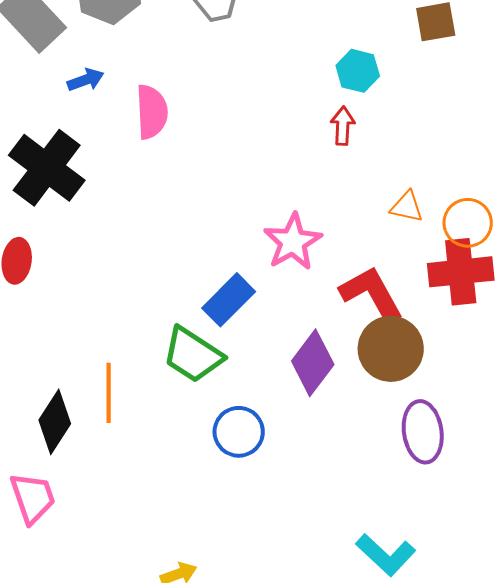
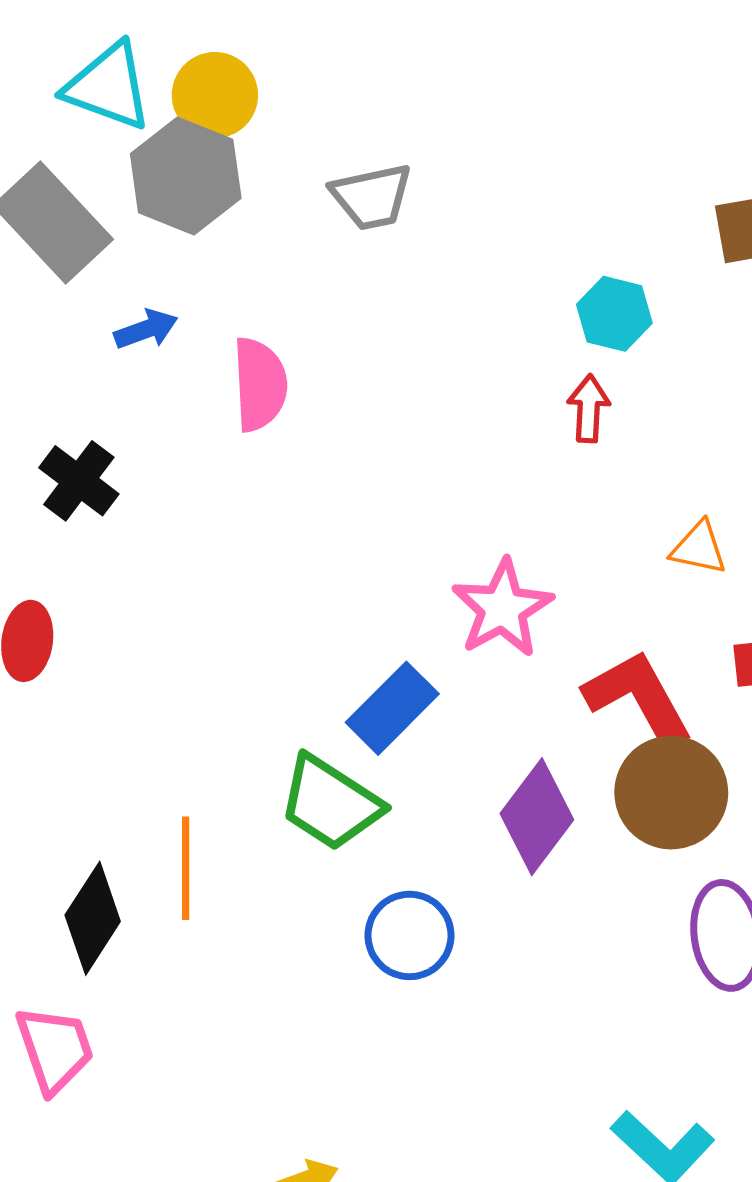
black cross: (47, 168) -> (79, 481), size x0.6

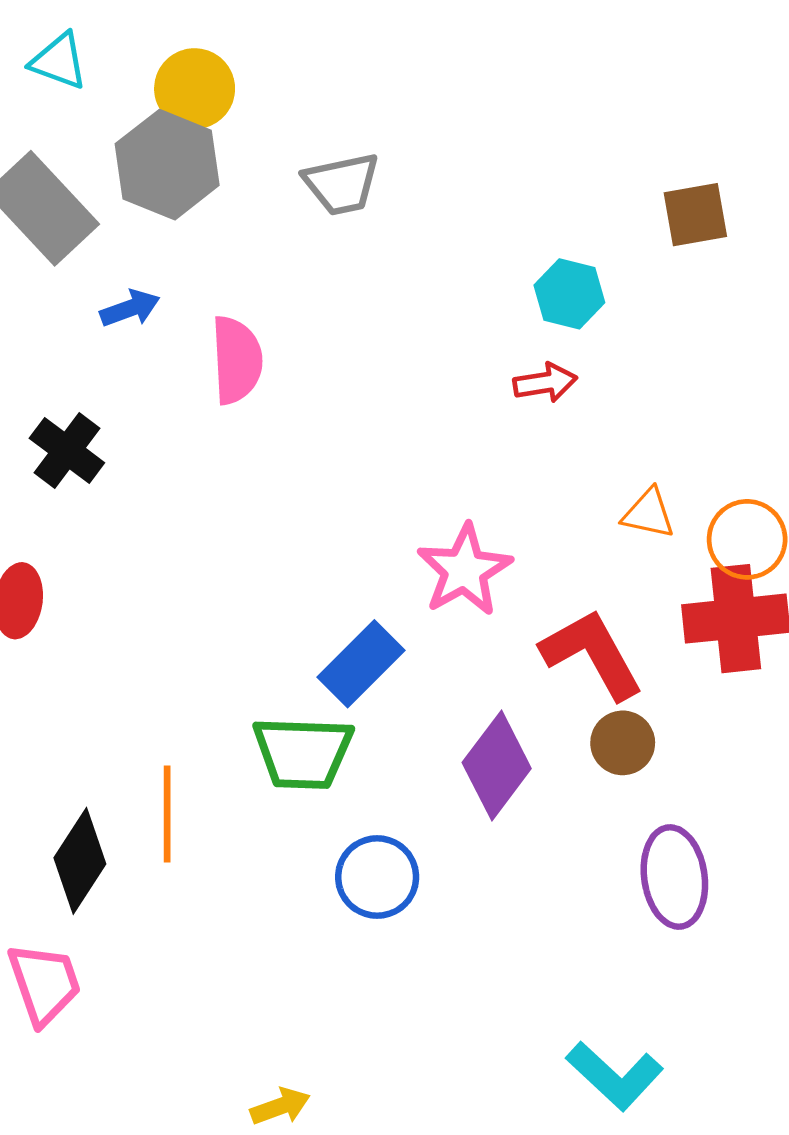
cyan triangle: (108, 86) -> (59, 61), moved, size x0.7
red arrow: (589, 409) -> (545, 383), turned 78
brown circle: (671, 793) -> (623, 743), size x0.6
green trapezoid: (330, 803) -> (303, 753), turned -31

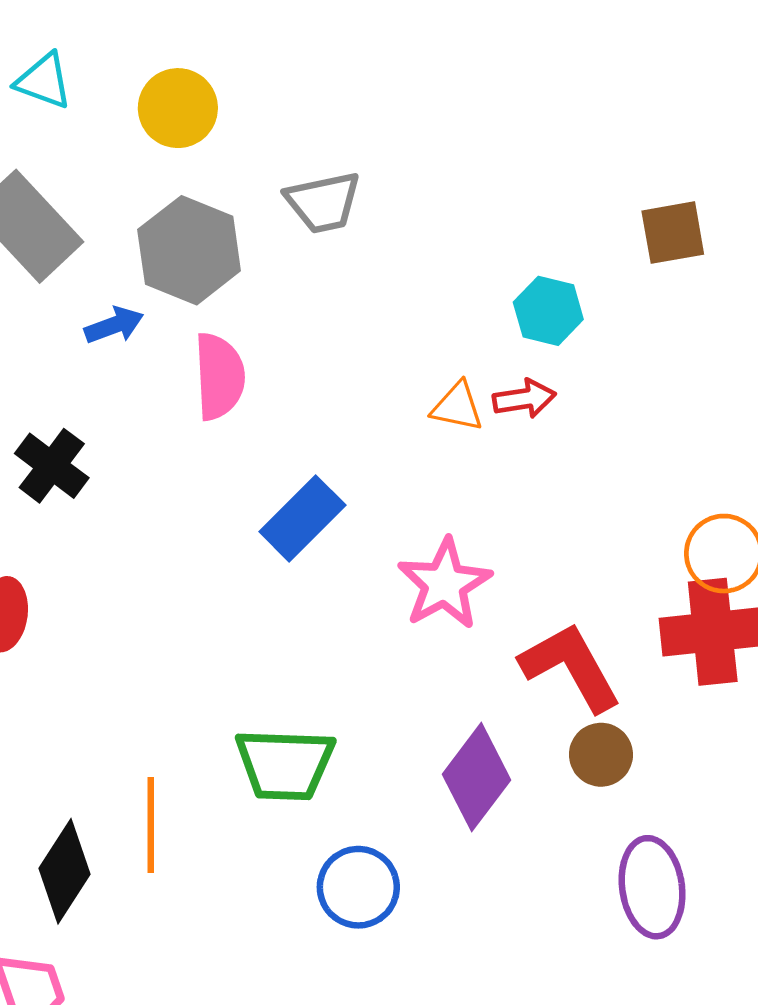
gray hexagon: (167, 165) -> (189, 250), moved
orange triangle: (649, 514) -> (457, 407), moved
blue rectangle: (361, 664) -> (302, 518), moved

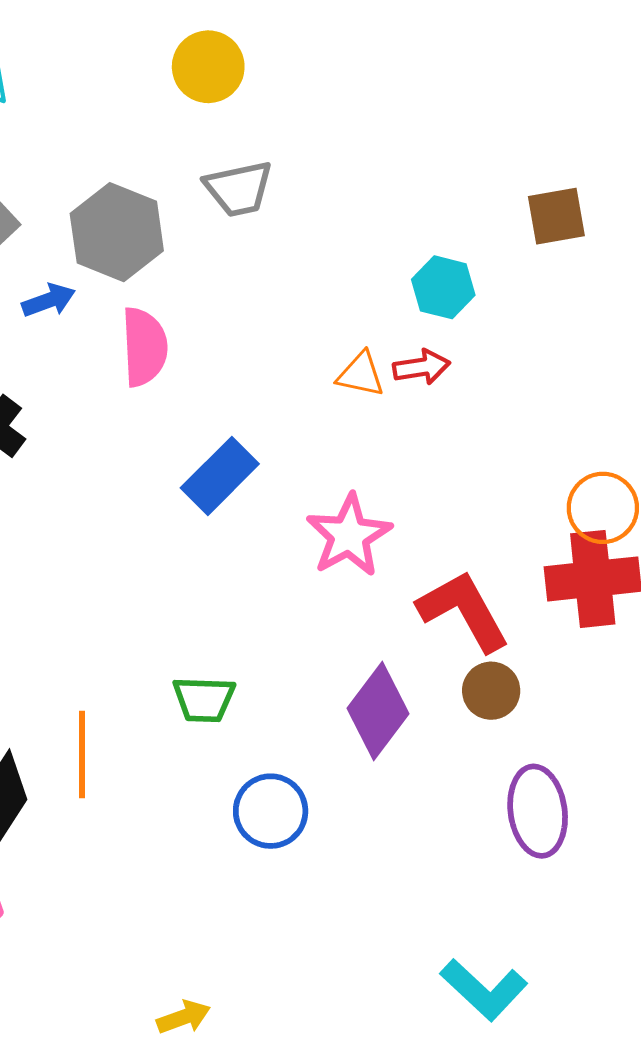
yellow circle: (178, 108) -> (208, 67), moved
green trapezoid: (285, 764) -> (204, 699), size x0.7

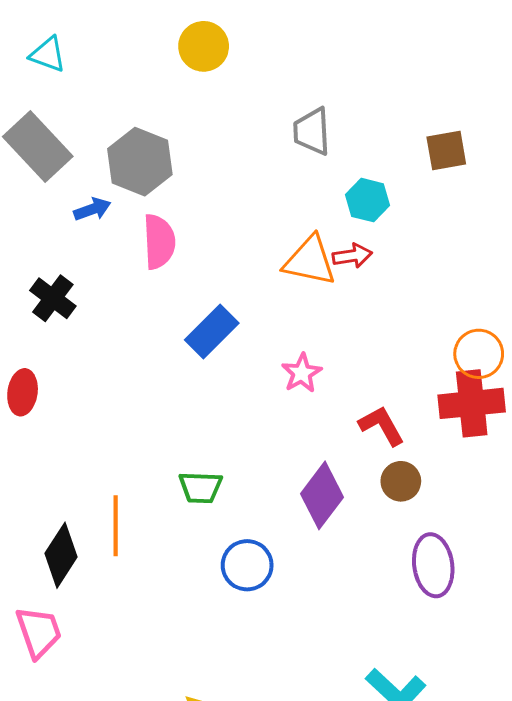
gray trapezoid: (239, 189) -> (312, 131), moved, turned 99
orange triangle: (361, 374) -> (310, 261), size x1.6
pink star: (349, 535) -> (302, 373), size x0.7
red L-shape: (464, 611) -> (382, 426), size x0.7

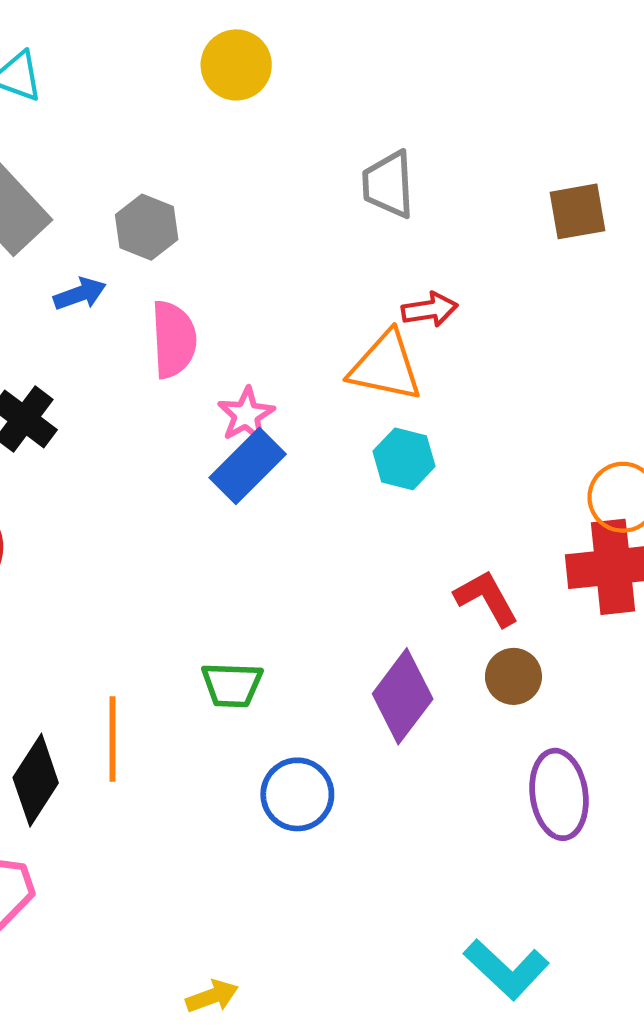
gray hexagon: (140, 162) -> (147, 227), size x0.7
cyan hexagon: (367, 200) -> (404, 459), moved
red arrow: (352, 256) -> (430, 310), moved
pink star: (302, 373) -> (246, 415), moved

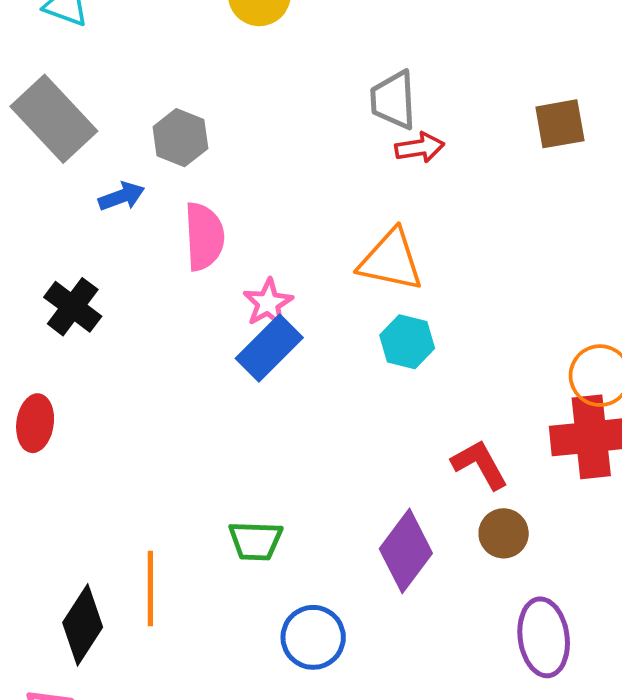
red arrow: (430, 310) -> (420, 148), moved

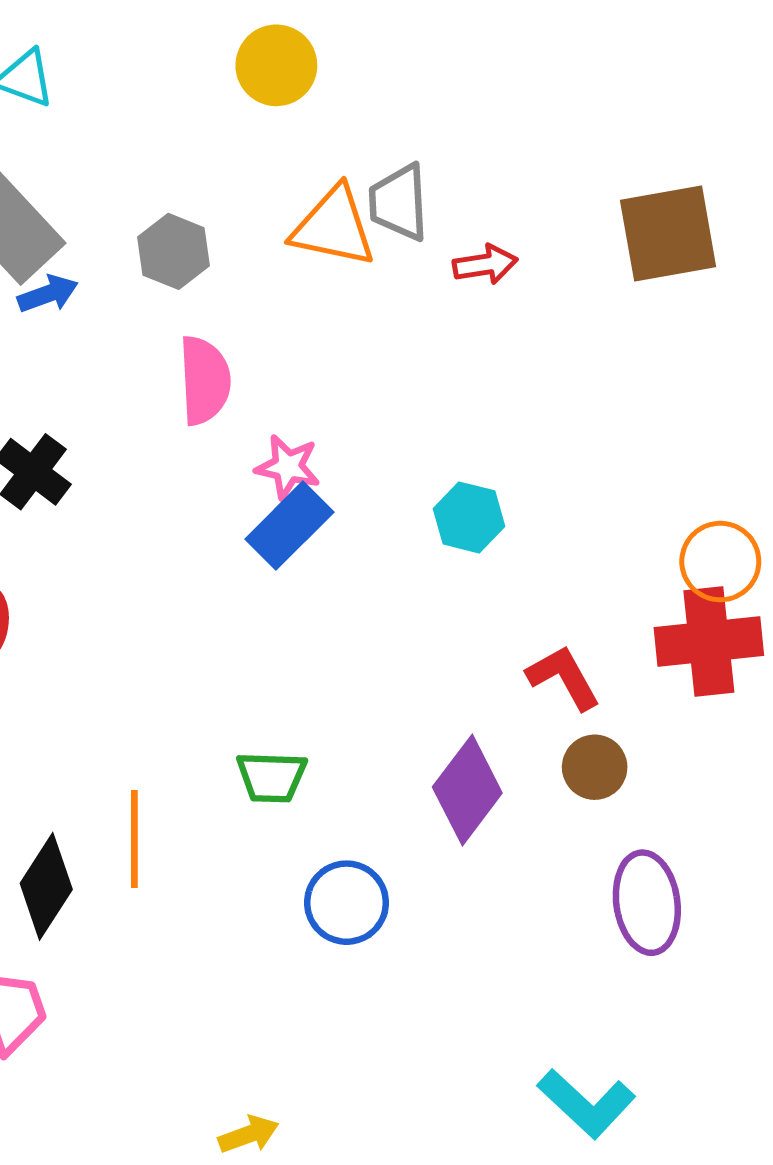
gray trapezoid: (393, 100) -> (399, 202), moved
brown square: (560, 124) -> (668, 233), size x1.5
blue arrow: (122, 196) -> (48, 294), moved
orange triangle: (391, 260) -> (333, 227), moved
pink star: (268, 303) -> (288, 467), turned -30

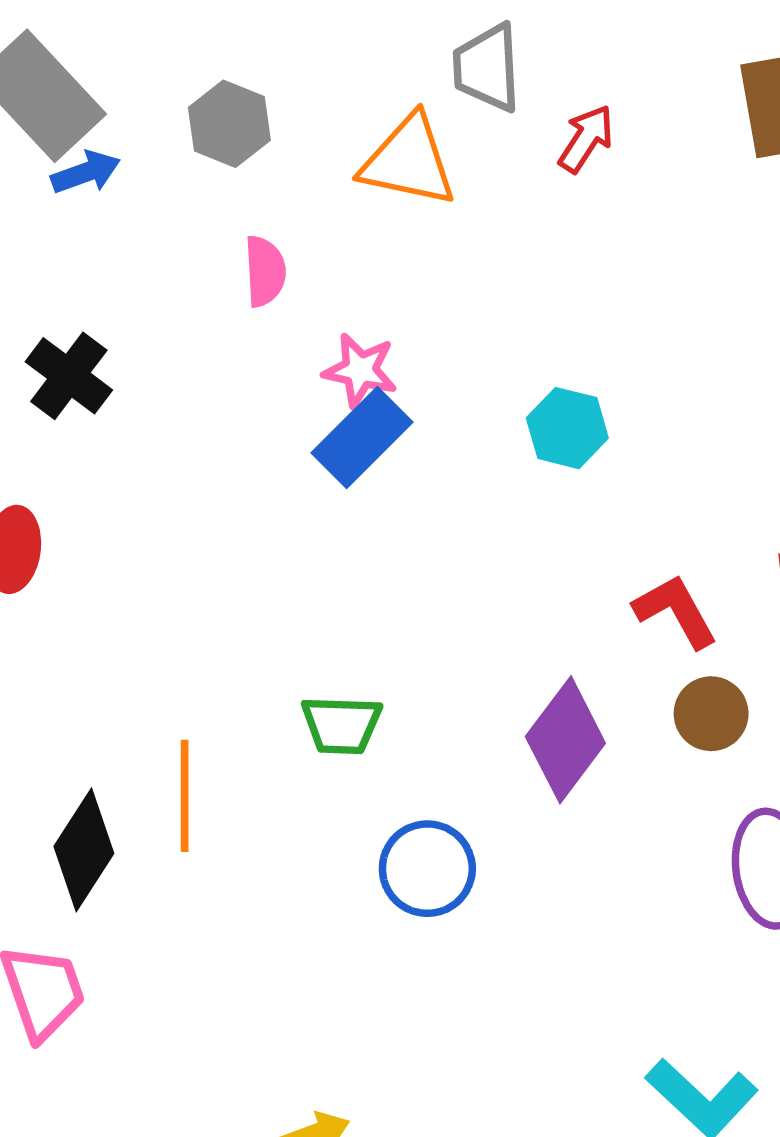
orange triangle: (333, 227) -> (409, 161), moved
red arrow: (485, 264) -> (586, 139), turned -48
pink semicircle: (205, 380) -> (265, 271), size x0.7

